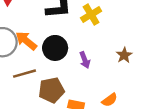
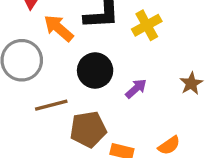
orange arrow: (26, 41) -> (59, 28), moved
purple arrow: (85, 60) -> (136, 89), turned -112

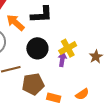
yellow cross: (147, 25) -> (68, 48), moved
purple arrow: (136, 89) -> (62, 60), turned -40

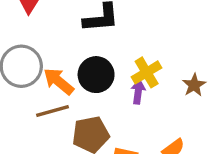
orange arrow: (15, 23) -> (59, 81), moved

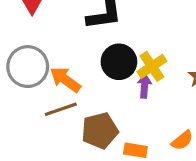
black circle: (96, 75) -> (119, 62), moved

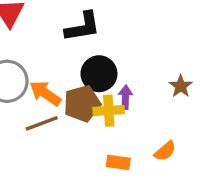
yellow cross: (152, 66) -> (109, 111), moved, turned 32
brown pentagon: (100, 131) -> (82, 104), moved

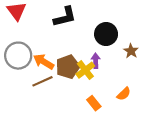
black circle: (99, 74) -> (106, 34), moved
yellow cross: (109, 111) -> (85, 70), turned -30
orange rectangle: (118, 162) -> (94, 103), turned 48

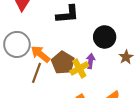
brown pentagon: (68, 67) -> (63, 63), turned -30
brown line: (43, 81) -> (36, 73), turned -54

